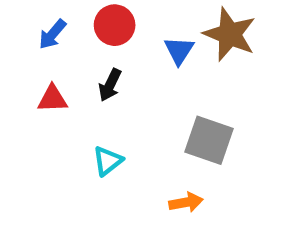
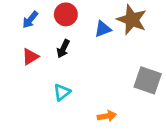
blue triangle: (179, 50) -> (103, 29), turned 36
red triangle: (52, 99) -> (30, 57), turned -30
gray square: (209, 140) -> (148, 80), moved

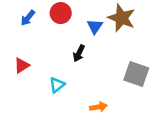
blue triangle: (103, 29) -> (95, 26), turned -35
black arrow: (63, 49) -> (79, 53), moved
red triangle: (30, 57) -> (22, 65), moved

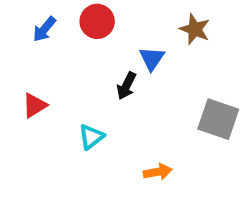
brown star: (122, 18) -> (195, 29), size x0.7
blue triangle: (95, 26) -> (152, 59), moved

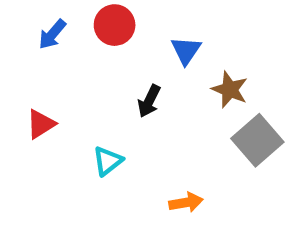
brown star: (195, 29) -> (230, 90), moved
blue triangle: (152, 59) -> (186, 50), moved
gray square: (218, 119) -> (257, 140), turned 30

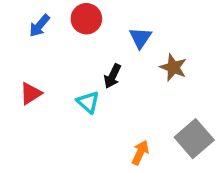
gray square: (257, 140) -> (194, 139), moved
cyan triangle: (108, 161) -> (88, 102), moved, turned -40
orange arrow: (186, 202) -> (140, 153), turned -55

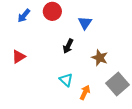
brown star: (173, 67) -> (100, 58), moved
cyan triangle: (88, 102) -> (66, 80), moved

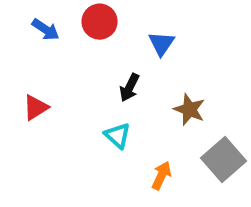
blue arrow: (24, 16) -> (46, 30), turned -96
cyan triangle: (66, 80) -> (118, 135), moved

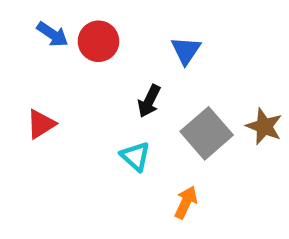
red circle: (100, 22) -> (98, 41), moved
brown star: (189, 109) -> (264, 126), moved
gray square: (223, 159) -> (207, 133), moved

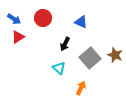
blue arrow: (52, 34) -> (14, 19), moved
blue triangle: (186, 50) -> (81, 22), turned -40
red triangle: (41, 124) -> (18, 37), moved

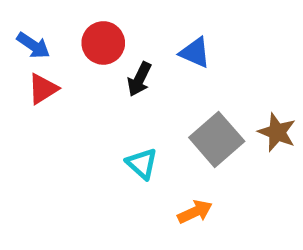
black arrow: (65, 44) -> (139, 79), moved
orange arrow: (81, 88) -> (195, 212), turned 40

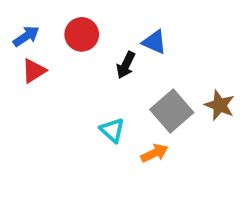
blue arrow: (33, 45) -> (26, 36), turned -68
black arrow: (139, 79) -> (126, 65), moved
orange arrow: (195, 212) -> (154, 153), moved

